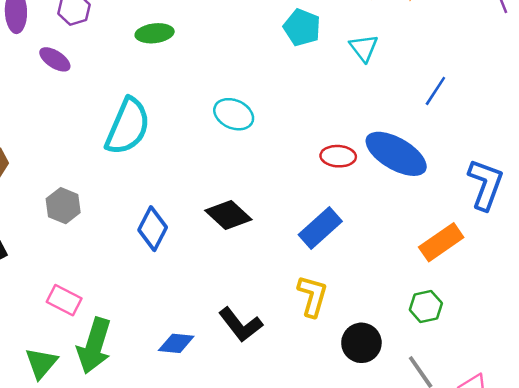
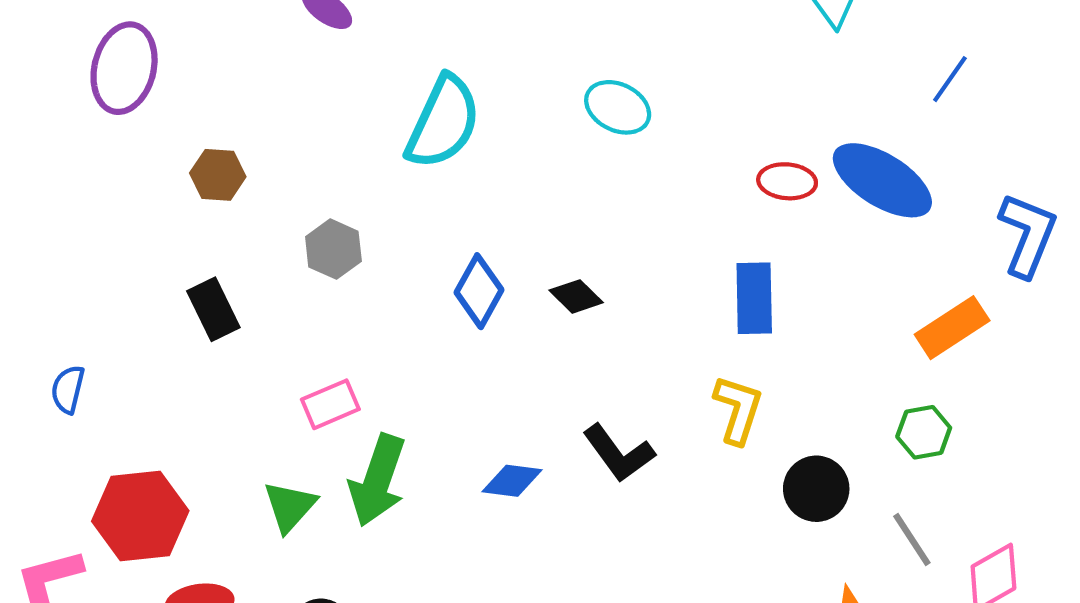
black diamond: (228, 215) -> (576, 296), moved, size x0.7
blue rectangle: (320, 228) -> (754, 298), turned -51
pink rectangle: (64, 300) -> (330, 404), turned -52

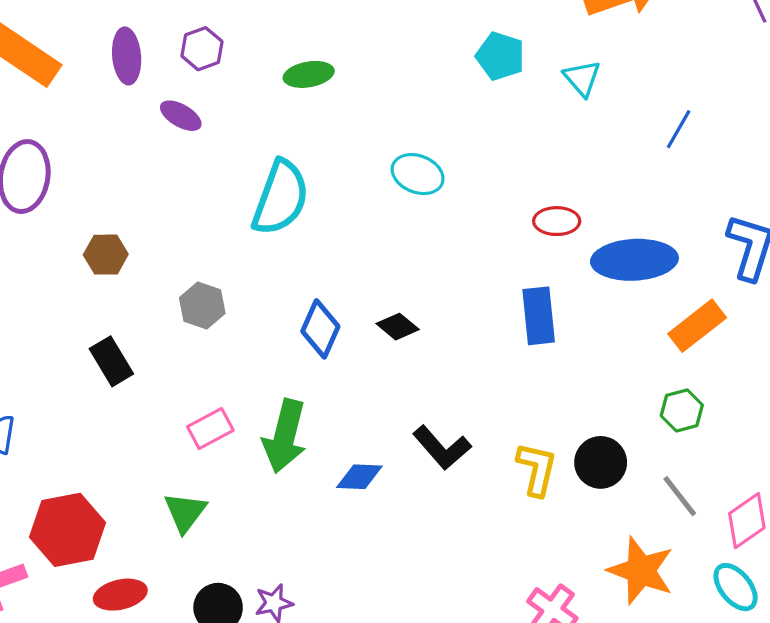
blue ellipse: (882, 180) -> (634, 260), moved, turned -30
yellow L-shape: (738, 410) -> (537, 469), moved
green arrow: (377, 480) -> (285, 436), moved

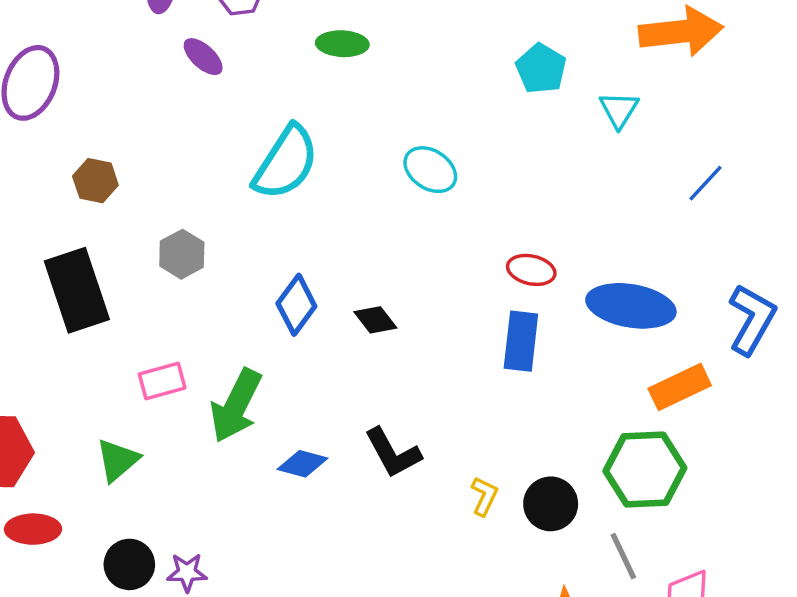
red ellipse: (557, 221) -> (531, 270), moved
black rectangle: (111, 361) -> (77, 290), size x1.6
green hexagon: (682, 410) -> (645, 470), size x1.8
yellow L-shape: (537, 469) -> (484, 496), size x0.7

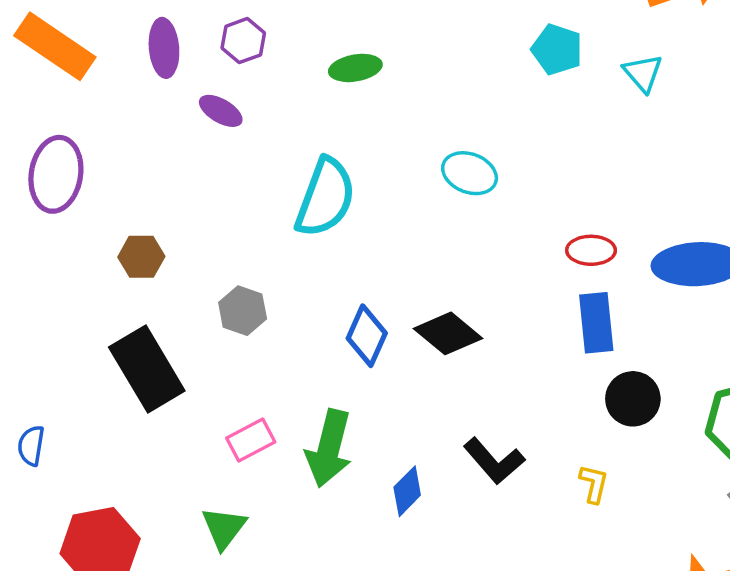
black diamond: (375, 320) -> (448, 333), size x1.5
blue diamond: (302, 464) -> (407, 491), turned -48
black circle: (551, 504) -> (633, 399), moved

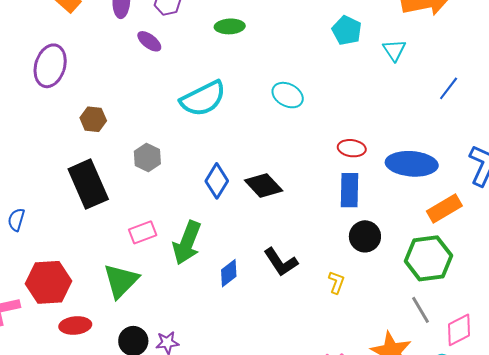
cyan semicircle: (325, 198) -> (203, 99), turned 36
green triangle: (224, 528) -> (121, 281), size x1.4

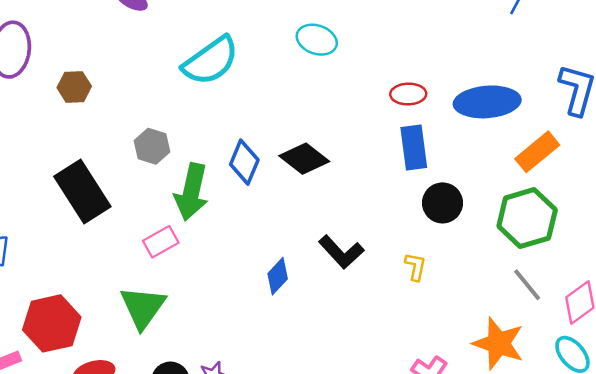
brown hexagon: (93, 119) -> (74, 87), moved
green arrow: (187, 243) -> (191, 192), moved

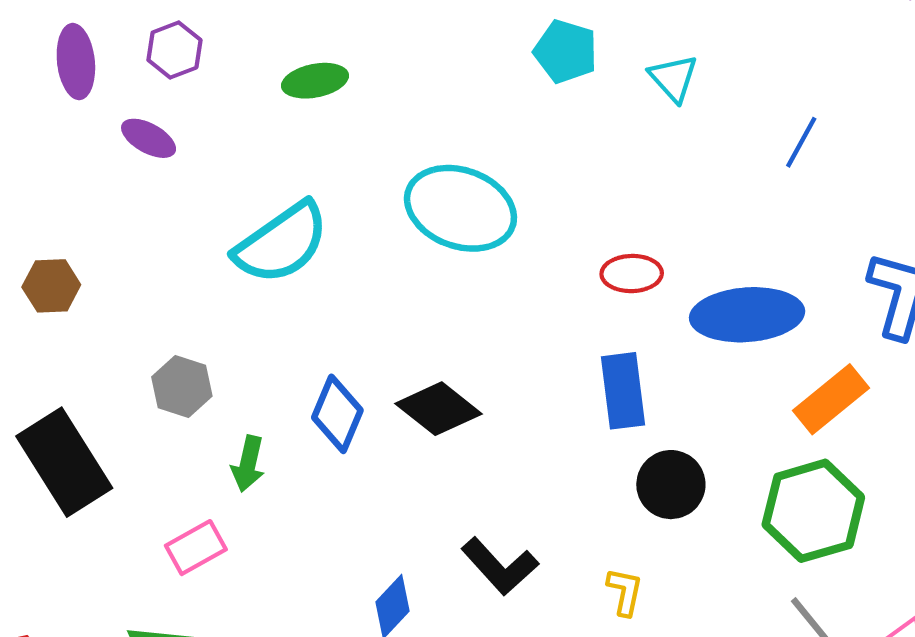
cyan ellipse: (317, 40) -> (460, 208), size x1.6
red ellipse: (408, 94) -> (632, 274), moved
green arrow: (191, 192) -> (248, 464), size x0.6

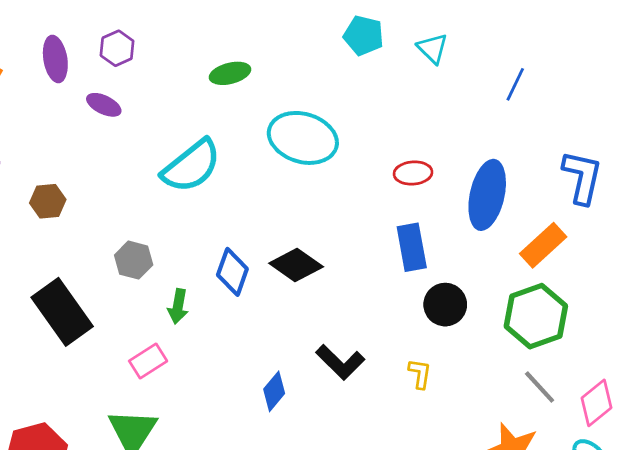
green ellipse: (315, 81) -> (230, 73), moved
blue ellipse: (747, 315) -> (487, 195), turned -70

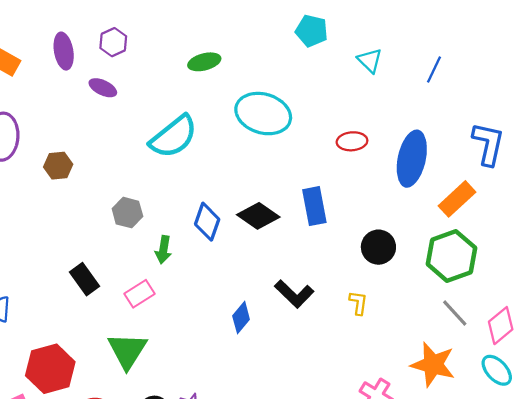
cyan triangle: (432, 48) -> (370, 60), moved
blue rectangle: (412, 247) -> (314, 206), moved
black rectangle: (62, 312) -> (85, 279), moved, size x0.6

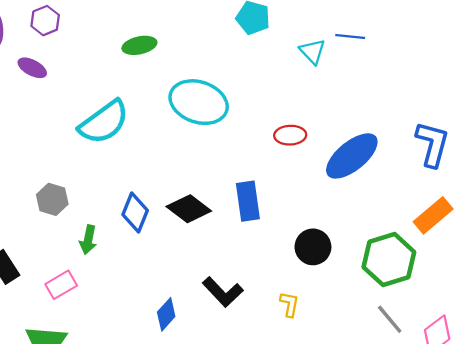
blue line: (434, 69) -> (350, 37), moved, turned 68
blue ellipse: (412, 159) -> (352, 156), turned 36
orange rectangle: (457, 199) -> (433, 215), moved

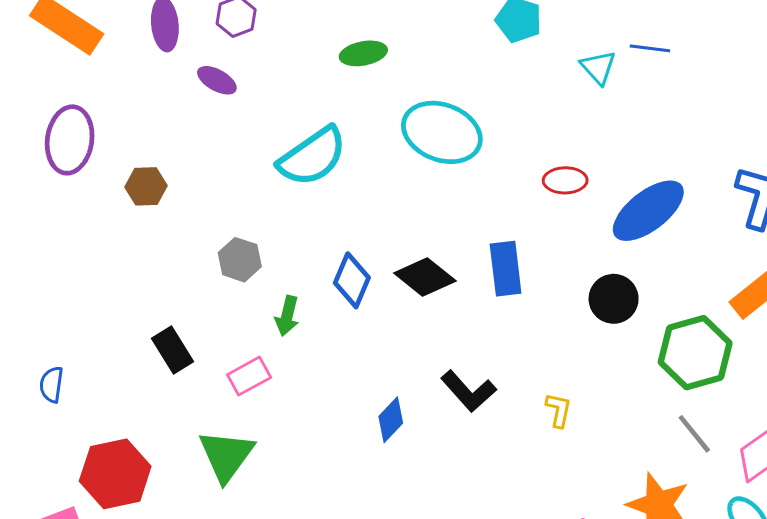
black circle: (313, 247) -> (614, 299), moved

